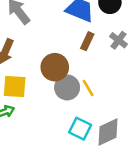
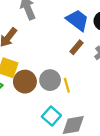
brown circle: (55, 67) -> (25, 82), moved

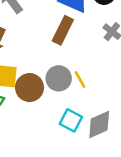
brown rectangle: (76, 47) -> (63, 30), moved, size x1.5

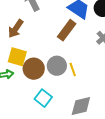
cyan square: (71, 120) -> (43, 98), moved

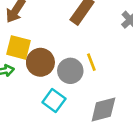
gray circle: (57, 66) -> (70, 71), moved

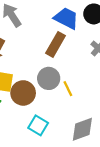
gray circle: (70, 71) -> (49, 78), moved

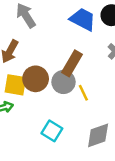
brown rectangle: (55, 44) -> (72, 63), moved
brown circle: (23, 93) -> (36, 79), moved

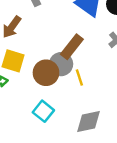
brown circle: (36, 79) -> (46, 73), moved

